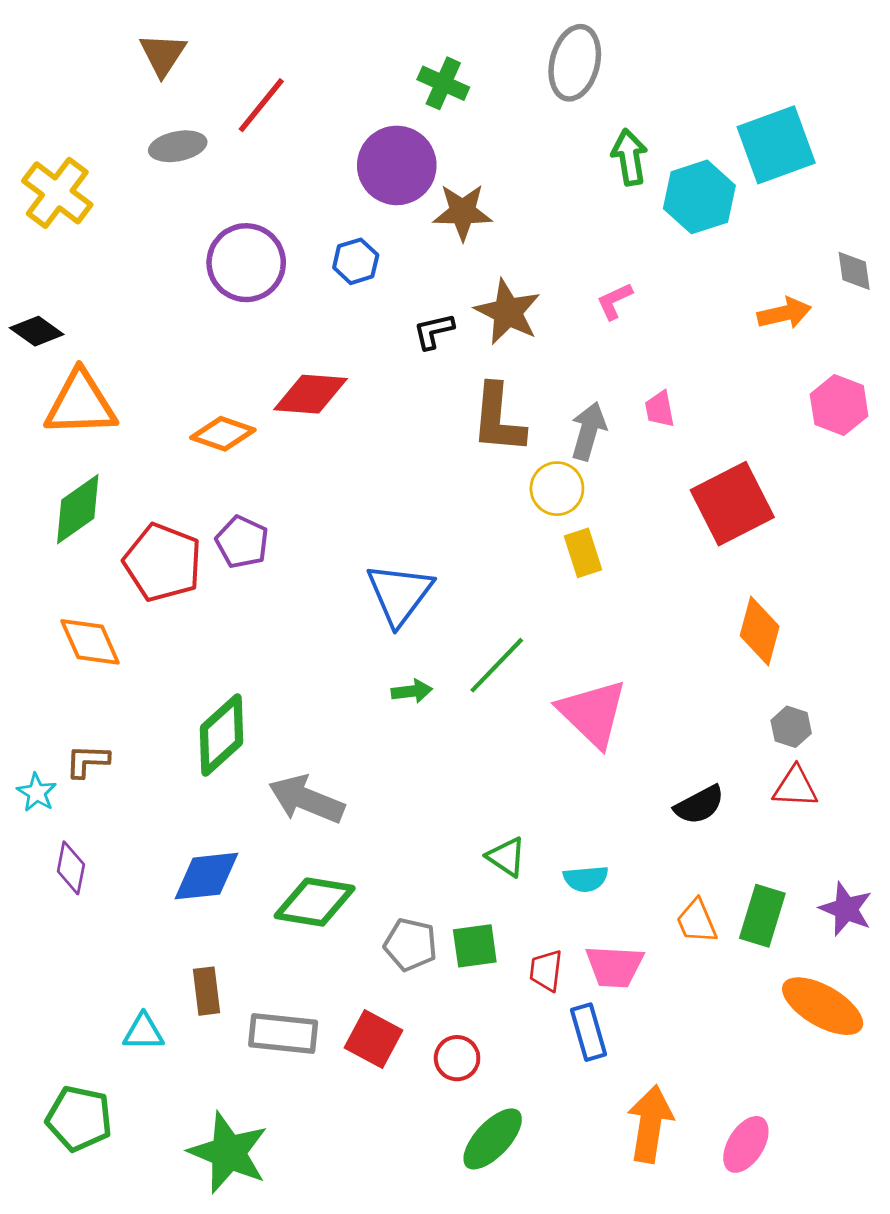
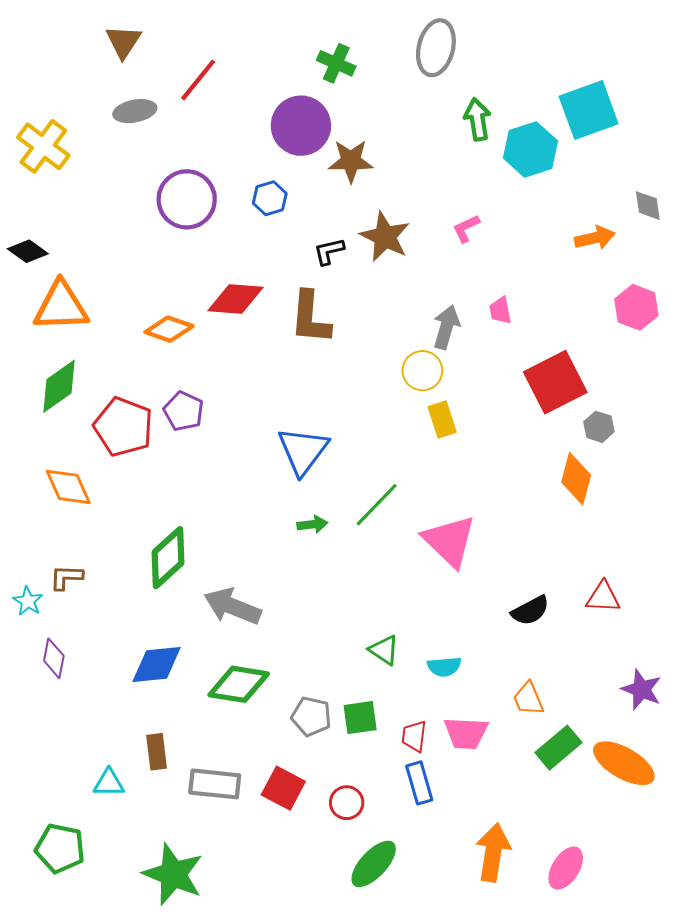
brown L-shape: (498, 419) -> (310, 318), moved
gray hexagon: (791, 727) -> (599, 427), moved
green rectangle: (762, 916) -> (558, 748), moved, turned 33
blue rectangle: (588, 1032) -> (419, 783), moved

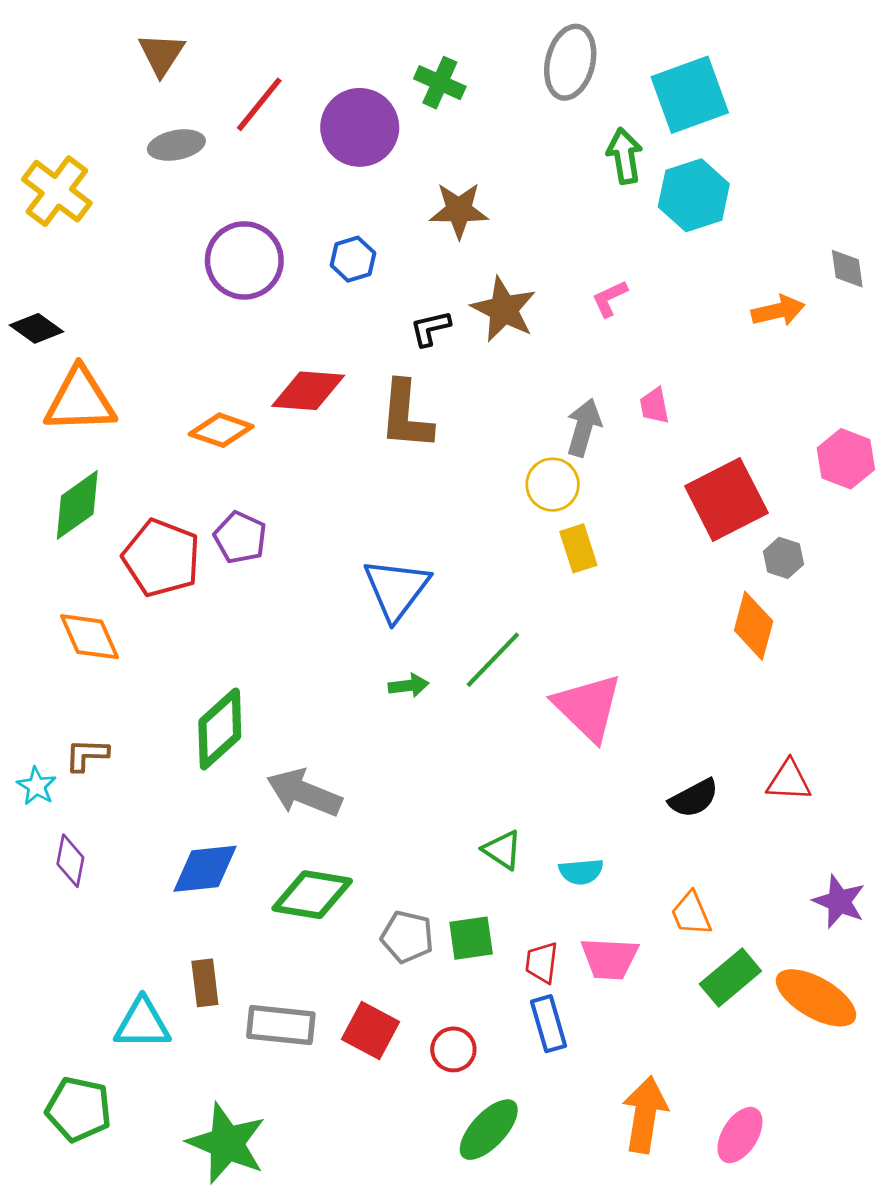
cyan square: (589, 110) -> (690, 95), moved
purple circle: (301, 126) -> (360, 127), moved
pink hexagon: (636, 307) -> (846, 459), moved
cyan triangle: (109, 783) -> (142, 1024), size x1.4

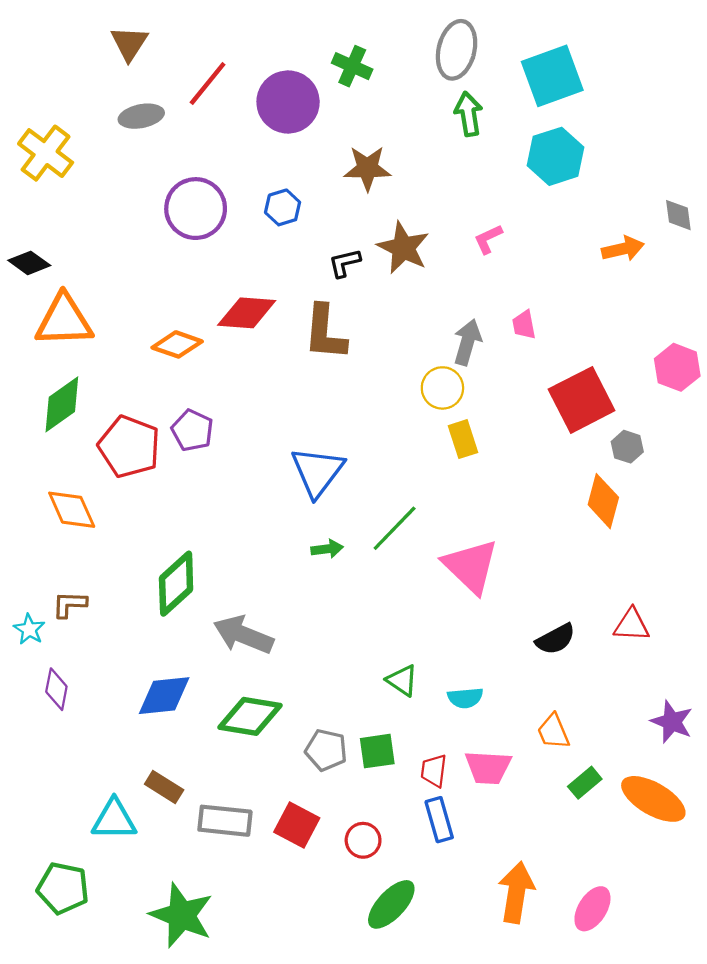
green arrow: (625, 156) -> (469, 114), moved
green rectangle: (730, 977) -> (585, 783), size x0.7
brown rectangle: (205, 983) -> (164, 787), turned -51

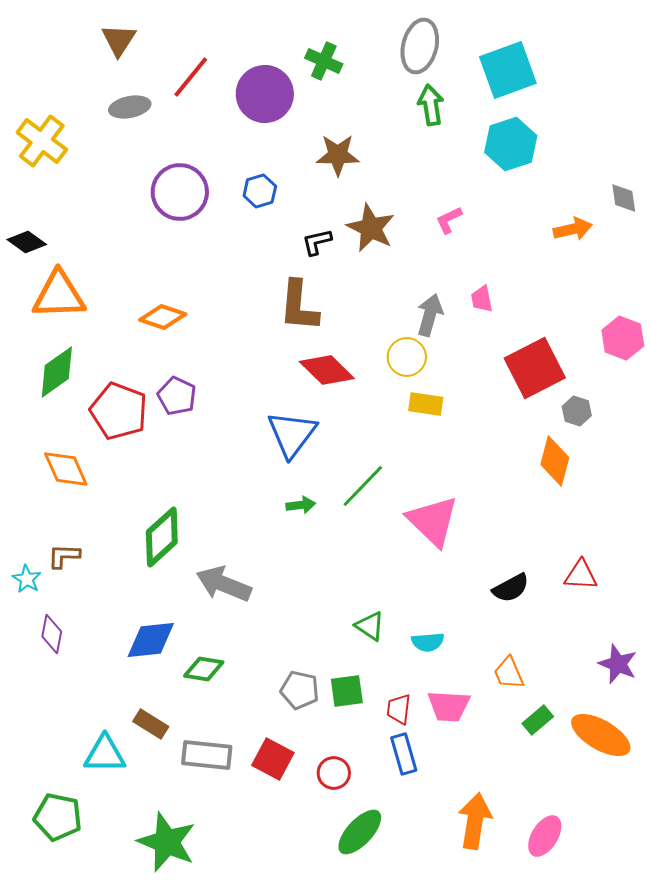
red diamond: (247, 313) -> (327, 370), moved, turned 40
yellow rectangle: (463, 439) -> (426, 404), turned -64
green diamond: (250, 716) -> (204, 669), moved, size x0.7

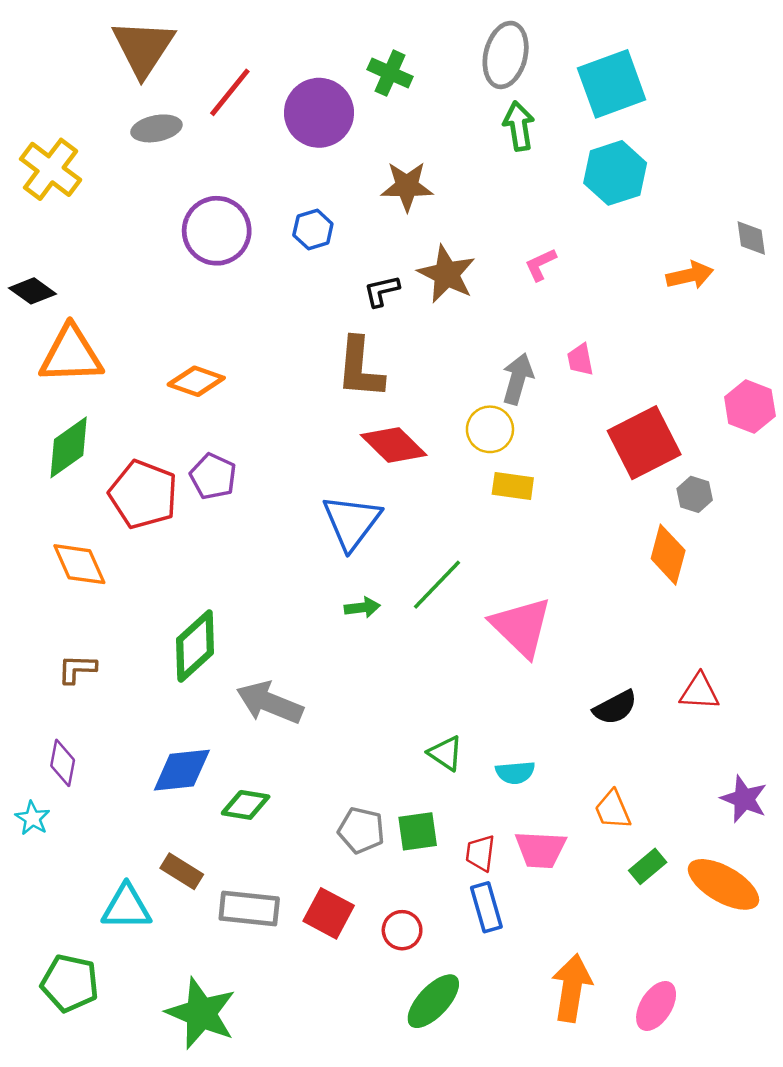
brown triangle: (119, 40) -> (143, 48), size x1.5
cyan star: (27, 579) -> (33, 818), moved

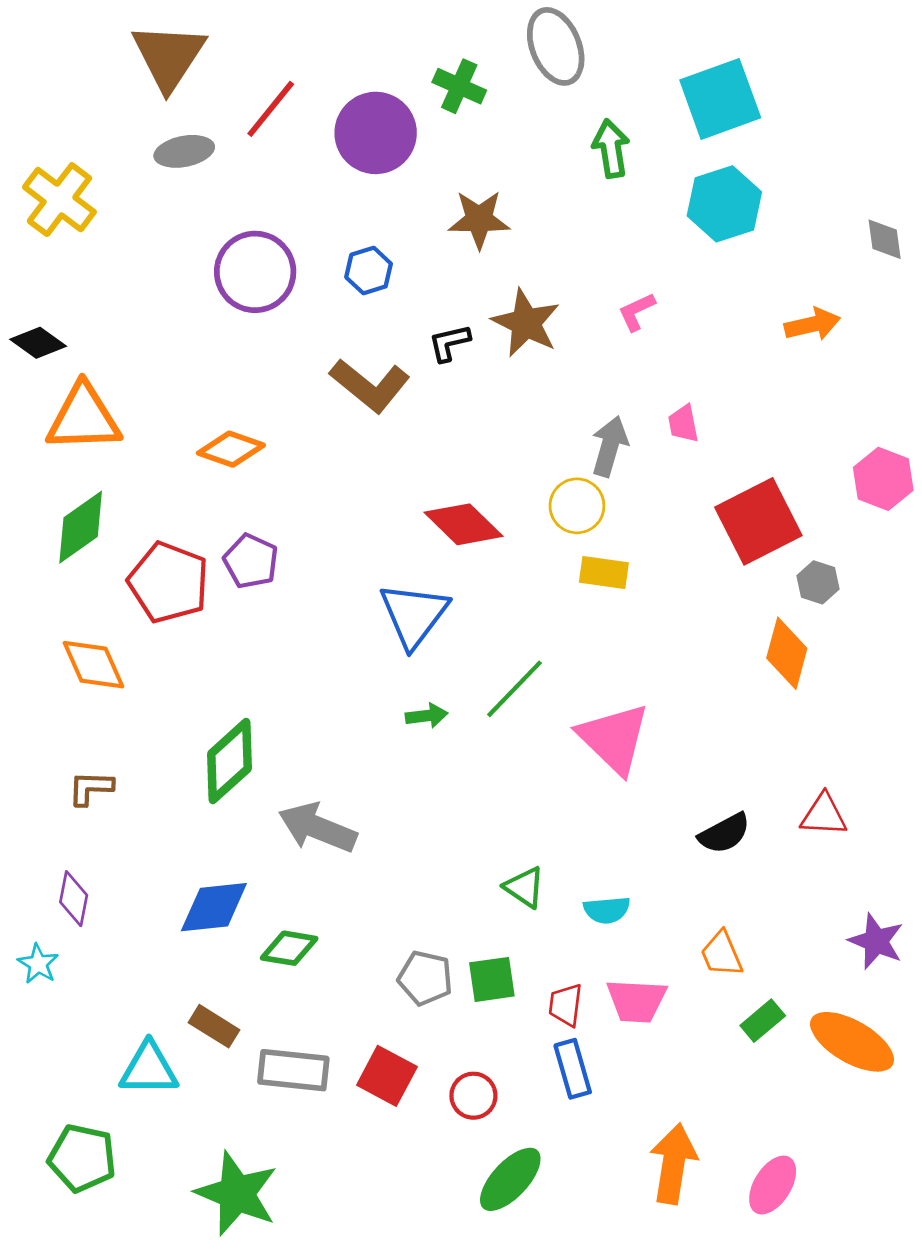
gray ellipse: (506, 55) -> (556, 46), moved, turned -36
gray diamond: (751, 238) -> (885, 239), moved
brown L-shape: (360, 368) -> (370, 385), moved, turned -56

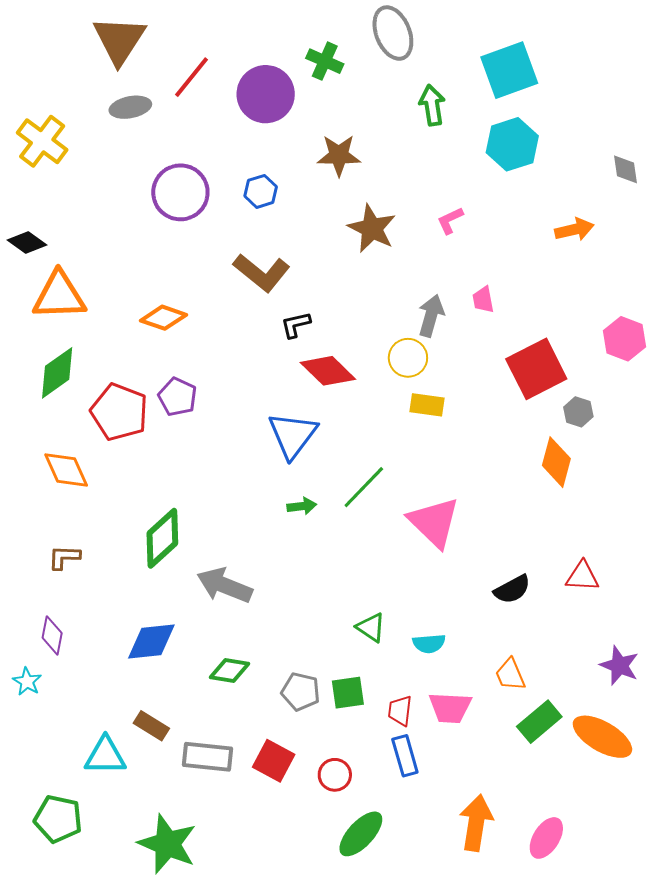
black L-shape: (449, 343) -> (296, 325), moved
green diamond: (289, 948) -> (230, 671), moved
green rectangle: (763, 1021) -> (539, 722), size x1.4

